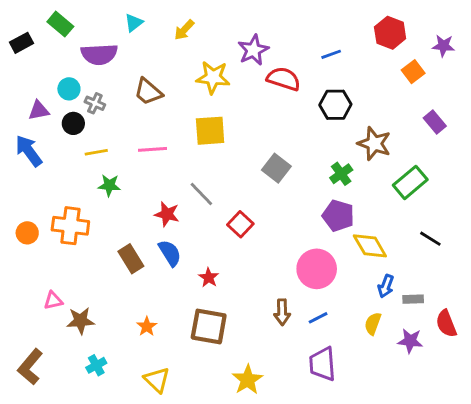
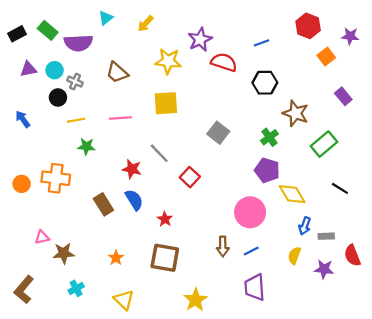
green rectangle: (60, 24) -> (48, 30), moved
purple triangle: (39, 110) -> (28, 69), moved
blue arrow: (29, 151) -> (23, 119), size x0.7

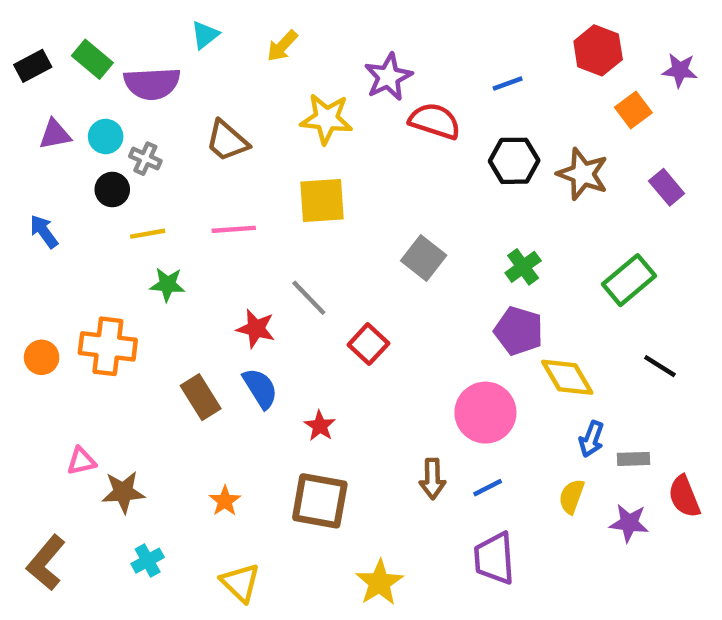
brown star: (296, 113) -> (583, 174), moved

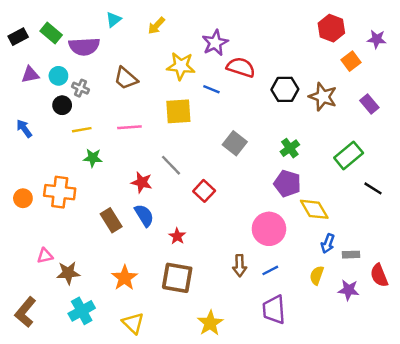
blue line: (508, 84) -> (211, 89), moved, turned 42
black line: (660, 366) -> (373, 188), moved
orange star: (225, 501) -> (125, 278), size x1.5
cyan cross: (148, 561) -> (82, 311), size x1.5

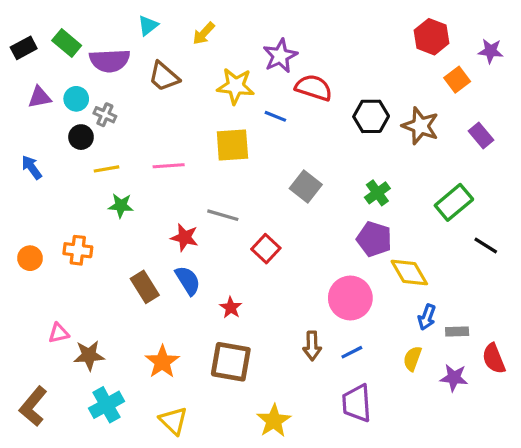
brown trapezoid: (126, 78) -> (164, 76), moved
gray line: (171, 165) -> (223, 215), turned -30
orange cross: (60, 192) -> (78, 250), size x0.7

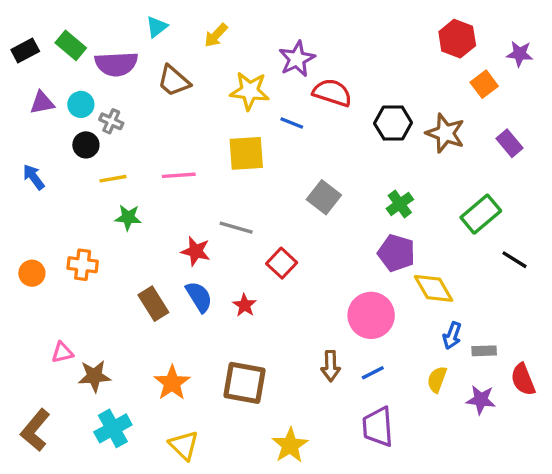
red star: (231, 308) -> (245, 305), moved

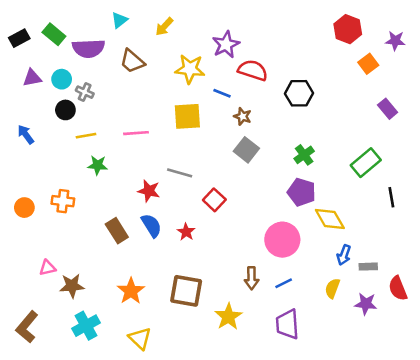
brown star: (445, 133) -> (243, 116), moved, size x0.6
black line: (515, 260) -> (391, 197), turned 48
yellow star: (290, 445) -> (228, 317), moved

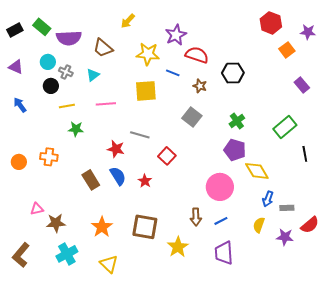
cyan triangle: (119, 20) -> (93, 75), moved
purple triangle: (32, 78) -> (16, 67), moved, turned 35
brown star: (243, 116) -> (200, 86), moved
red semicircle: (398, 288) -> (310, 225), turned -108

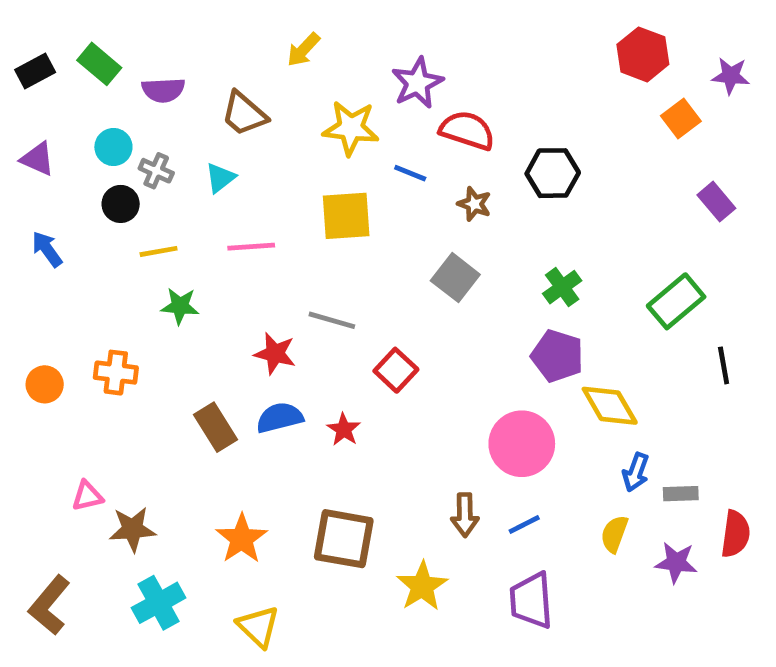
purple semicircle: (69, 38) -> (163, 90), size x0.7
blue semicircle: (118, 176) -> (280, 418), turned -72
red semicircle: (310, 225) -> (735, 534), turned -42

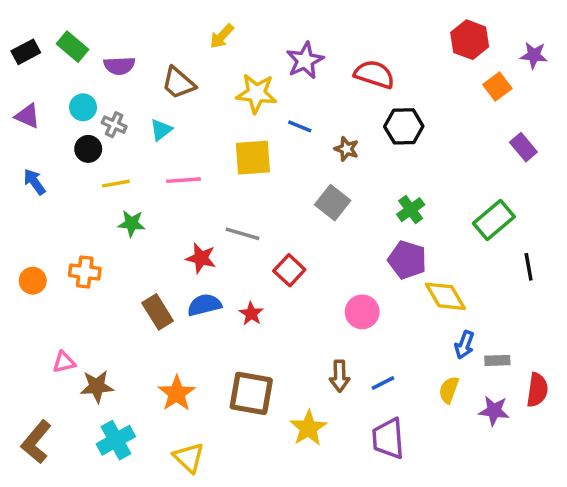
red semicircle: (467, 130) -> (374, 74), moved
pink circle: (522, 444) -> (362, 312), moved, size x0.7

